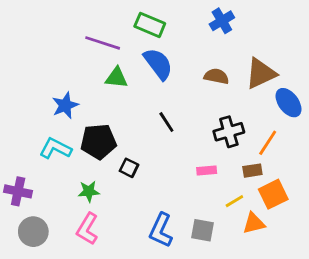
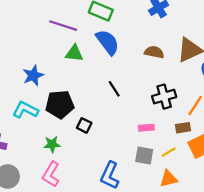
orange triangle: (254, 223) -> (169, 179), moved
gray square: (203, 230) -> (144, 155), moved

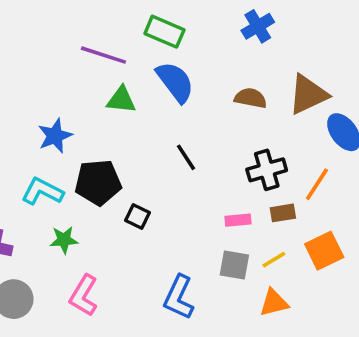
brown rectangle: (183, 128) -> (283, 213), moved
green star: (52, 144) -> (64, 240), moved

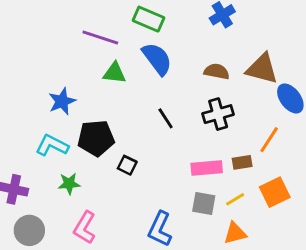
brown triangle: (308, 94) -> (262, 69), turned 40
black cross: (267, 170) -> (218, 114), moved
pink rectangle: (238, 220) -> (207, 168), size x1.5

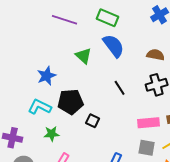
purple line: (100, 37) -> (65, 20), moved
green triangle: (114, 73) -> (84, 56), turned 36

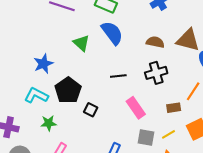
black line: (120, 88) -> (118, 76), turned -63
black pentagon: (71, 102) -> (68, 90), turned -30
pink rectangle: (149, 123) -> (136, 108), moved, turned 60

